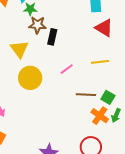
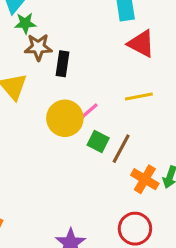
yellow circle: (30, 78) -> (65, 118), moved
brown line: (86, 95) -> (121, 149), turned -60
green square: (108, 97) -> (98, 141), moved

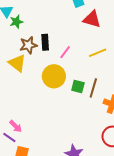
brown star: (38, 47) -> (28, 45), moved
pink line: (89, 111) -> (65, 52), moved

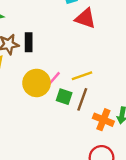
pink line: (65, 52) -> (54, 79), moved
yellow line: (98, 53) -> (82, 76), moved

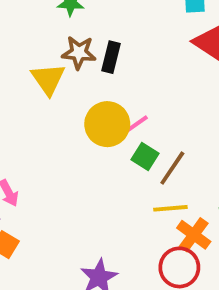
yellow line: (82, 76) -> (170, 208), moved
orange cross: (103, 120) -> (194, 235), moved

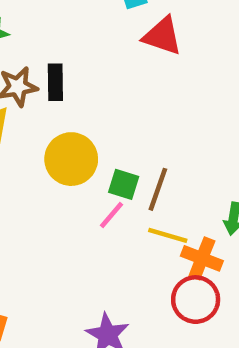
pink line: (136, 124) -> (111, 215), moved
yellow line: (170, 208) -> (168, 235), turned 36

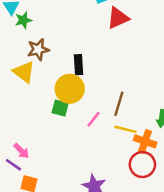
red triangle: (162, 36) -> (118, 18), turned -40
black rectangle: (55, 82) -> (78, 65), moved
green square: (124, 184) -> (60, 108), moved

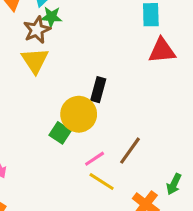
brown star: (38, 49) -> (37, 30), moved, turned -30
yellow triangle: (24, 72) -> (35, 61), moved
yellow line: (125, 129) -> (102, 181), moved

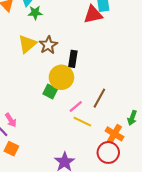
brown star: (37, 30) -> (48, 45), moved
red triangle: (162, 51) -> (93, 15), moved
yellow triangle: (35, 61) -> (27, 44), turned 30

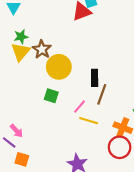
green star: (35, 13) -> (21, 37), moved
black rectangle: (73, 59) -> (95, 78), moved
yellow circle: (61, 77) -> (59, 67), moved

